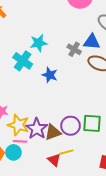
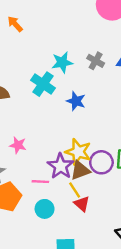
gray cross: (74, 49) -> (96, 61), moved
yellow star: (18, 125) -> (78, 152), moved
cyan circle: (13, 152) -> (45, 209), moved
yellow line: (67, 152) -> (75, 190), moved, turned 72

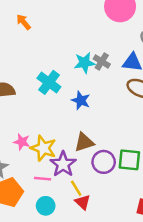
cyan star: (62, 62) -> (84, 63), moved
yellow star: (78, 152) -> (43, 148), moved
brown triangle: (80, 170) -> (84, 142), moved

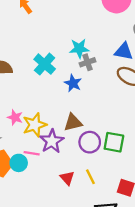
gray cross: (102, 61) -> (88, 62), moved, turned 35
yellow star: (43, 148) -> (35, 125), turned 30
yellow line: (76, 188) -> (90, 177), moved
cyan circle: (46, 206) -> (19, 163), moved

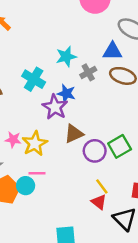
gray cross: (88, 62) -> (88, 72), moved
purple star: (52, 141) -> (55, 107), moved
green square: (114, 142) -> (120, 146), turned -30
red triangle: (67, 178) -> (99, 202), moved

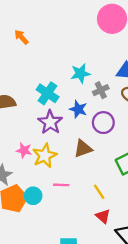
purple star: (55, 107) -> (50, 122), moved
purple circle: (95, 151) -> (103, 123), moved
pink line: (37, 173) -> (61, 185), moved
yellow line: (102, 186) -> (99, 192), moved

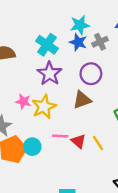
blue star: (78, 109) -> (78, 42), moved
purple circle: (103, 123) -> (91, 74), moved
red triangle: (103, 216) -> (78, 141), moved

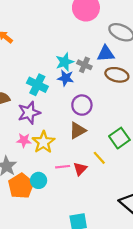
gray cross: (100, 42) -> (84, 65), moved, turned -32
purple star: (50, 74) -> (29, 113), moved, turned 30
red triangle: (78, 141) -> (80, 169), turned 40
yellow line: (98, 143) -> (99, 158), moved

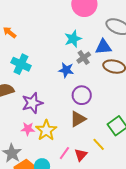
cyan star: (65, 62) -> (73, 39), moved
gray cross: (84, 65) -> (84, 58), turned 32
cyan cross: (37, 85) -> (21, 64), moved
pink line: (63, 167) -> (64, 153), turned -48

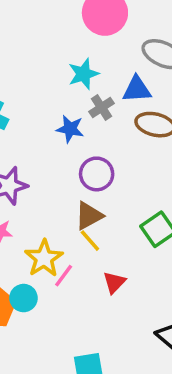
yellow star: (46, 130) -> (44, 258), moved
yellow line: (99, 144) -> (90, 241), moved
red triangle: (81, 155) -> (114, 282), moved

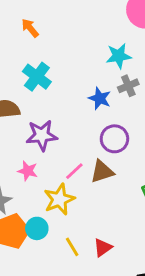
yellow line: (90, 241) -> (72, 247), moved
pink line: (64, 276) -> (74, 171), moved
red triangle: (114, 282) -> (103, 248), moved

